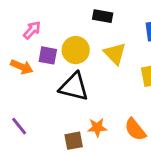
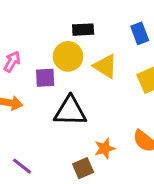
yellow circle: (76, 50) -> (68, 56), moved
purple square: (48, 55) -> (45, 78), moved

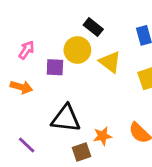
black rectangle: (83, 30) -> (93, 27), turned 36
black triangle: (70, 111) -> (66, 118), moved

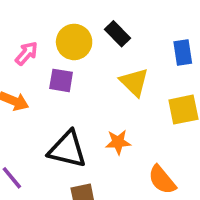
yellow circle: (77, 50) -> (74, 42), moved
orange star: (103, 136) -> (118, 142), moved

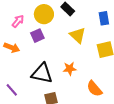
purple square: (61, 80) -> (37, 36), turned -32

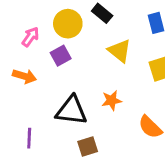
purple line: (12, 90) -> (29, 138), turned 48

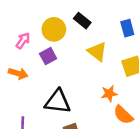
orange star: (112, 100) -> (109, 94), moved

